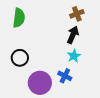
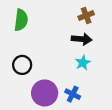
black arrow: (73, 35) -> (82, 39), turned 72
blue cross: (65, 76) -> (73, 94), moved

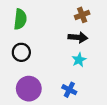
black circle: (22, 65) -> (21, 52), moved
purple circle: (45, 93) -> (29, 89), moved

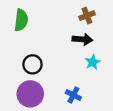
black circle: (21, 52) -> (32, 64), moved
cyan star: (79, 60) -> (93, 62), moved

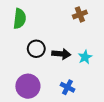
black arrow: (82, 39) -> (61, 54), moved
black circle: (32, 64) -> (36, 49), moved

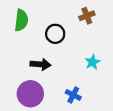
black circle: (36, 49) -> (55, 34), moved
black arrow: (61, 54) -> (40, 64), moved

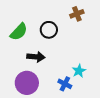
green semicircle: (21, 20) -> (19, 32), moved, turned 36
cyan star: (93, 62) -> (79, 71), moved

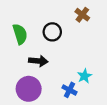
brown cross: (77, 14) -> (82, 15), turned -32
green semicircle: (19, 32) -> (20, 34), turned -60

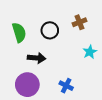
brown cross: (82, 15) -> (79, 22), moved, turned 32
cyan star: (84, 76) -> (90, 52), moved

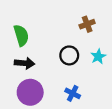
black circle: (50, 30) -> (69, 55), moved
black arrow: (37, 58) -> (25, 63), moved

